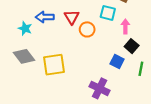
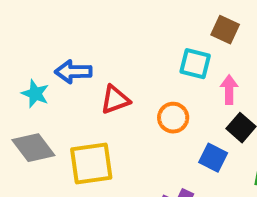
red triangle: (72, 17) -> (115, 100), moved, turned 42
orange circle: (87, 29) -> (173, 118), moved

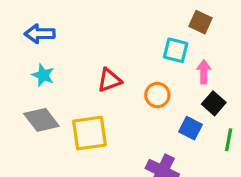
blue arrow: (73, 72) -> (40, 34), moved

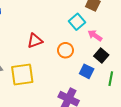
cyan square: (176, 50) -> (77, 22), turned 35
pink arrow: (204, 72) -> (95, 35), turned -56

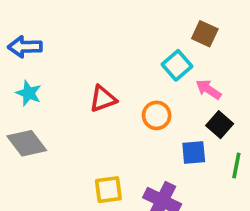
blue square: (87, 71) -> (194, 153), turned -32
yellow square: (22, 74) -> (108, 190), moved, size x0.7

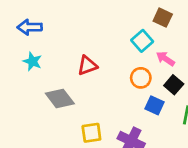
orange circle: (157, 115) -> (141, 78), moved
gray diamond: (27, 143) -> (60, 98), moved
blue square: (194, 153) -> (155, 105), turned 30

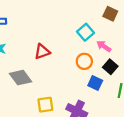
brown square: (163, 18) -> (110, 14), moved

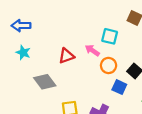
cyan square: (85, 32) -> (110, 36), turned -35
pink arrow: (104, 46) -> (92, 50), moved

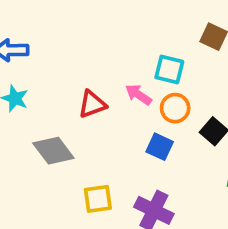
orange circle: (109, 65) -> (175, 108), moved
blue square: (119, 87) -> (160, 147), moved

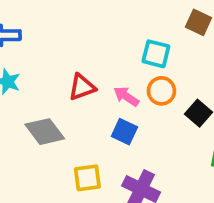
pink arrow: (138, 95) -> (126, 96), moved
blue square: (160, 147) -> (124, 132), moved

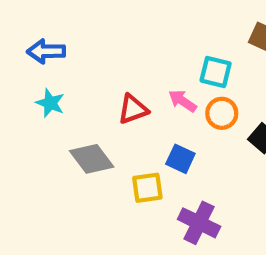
pink arrow: (126, 96) -> (182, 101), moved
yellow square: (87, 178) -> (147, 188), moved

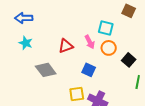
pink arrow: (182, 101) -> (90, 42), turned -152
yellow square: (147, 188) -> (77, 94), moved

